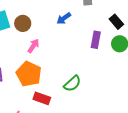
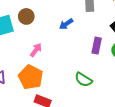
brown circle: (23, 23) -> (26, 16), moved
green semicircle: (72, 84) -> (84, 80), moved, turned 72

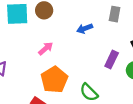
orange pentagon: (31, 77) -> (54, 80), moved

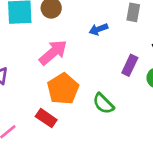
pink arrow: (46, 48) -> (53, 52), size x1.6

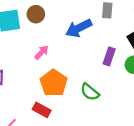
blue arrow: (98, 29) -> (79, 28), size x1.6
pink arrow: (53, 52) -> (42, 52), size x0.6

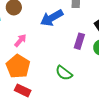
orange pentagon: (54, 83) -> (18, 66), moved

